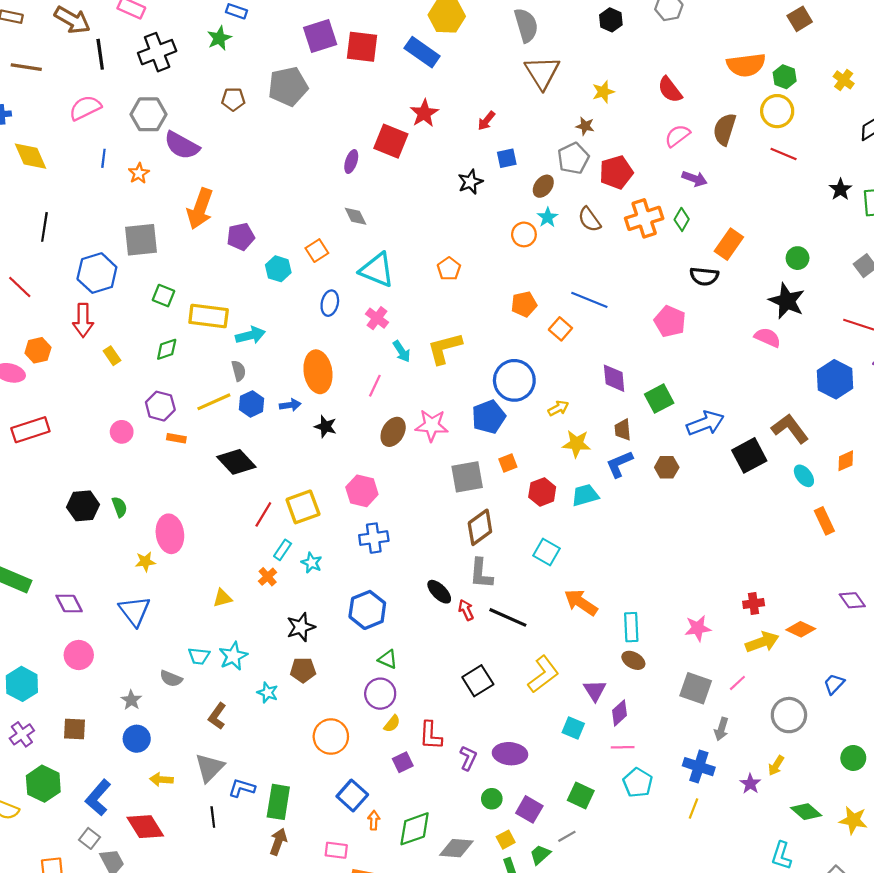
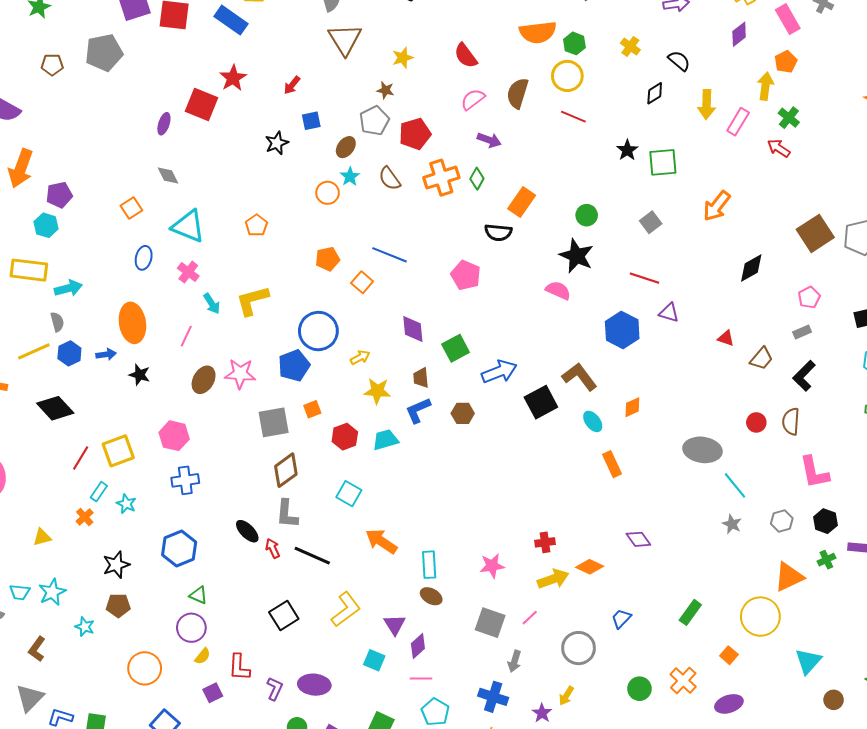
cyan hexagon: (278, 269) -> (46, 225), moved

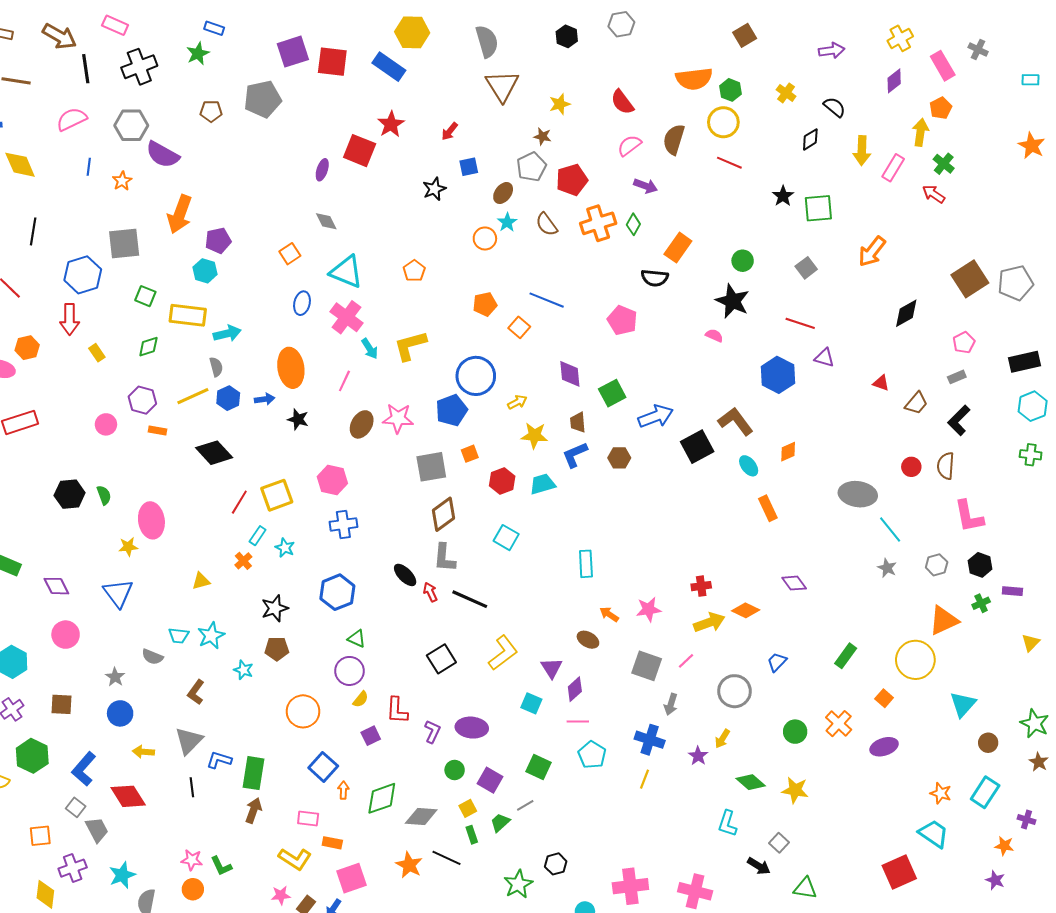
pink cross: (188, 272) -> (346, 317), size x1.5
pink semicircle: (558, 290) -> (714, 335), size x0.7
orange arrow: (381, 541) -> (609, 614), moved, size x0.6
cyan rectangle: (429, 565) -> (586, 564), moved

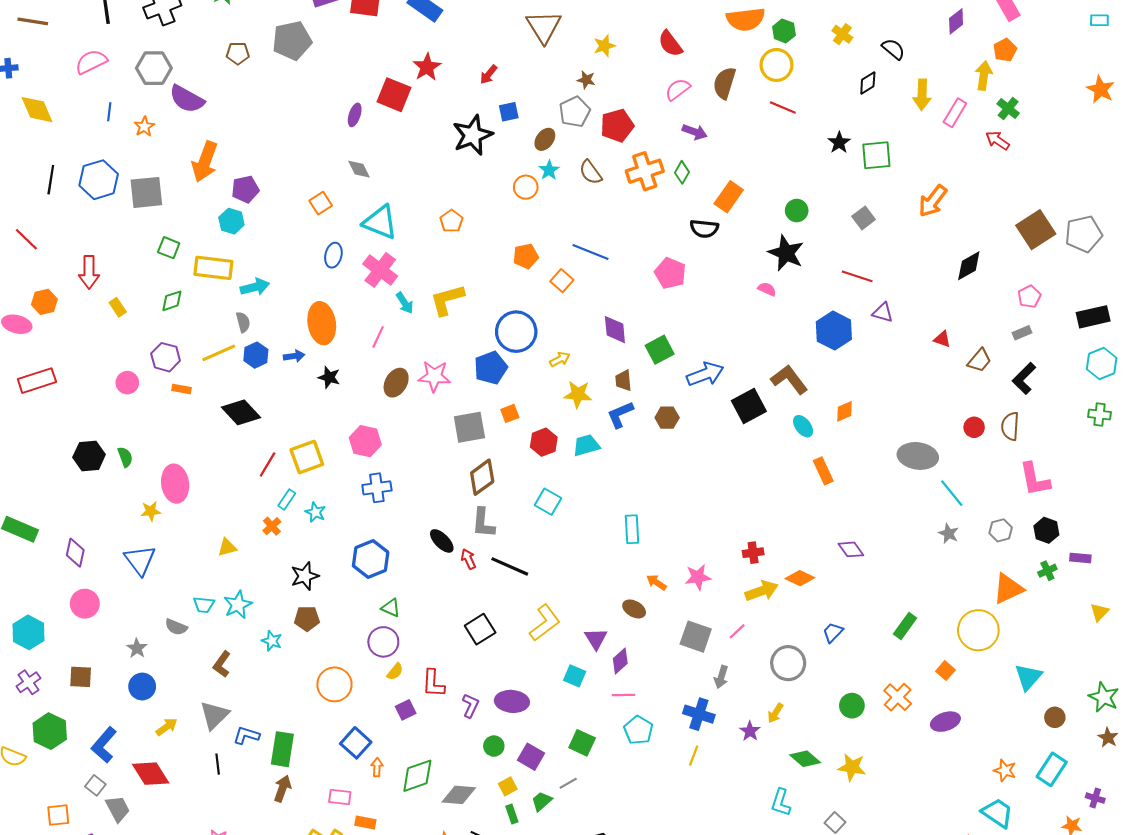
black star: (434, 189) -> (473, 135), size x1.6
blue hexagon: (83, 275) -> (99, 180), moved
purple diamond: (56, 586) -> (75, 553), turned 40
yellow arrow: (143, 752) -> (167, 727), turned 140

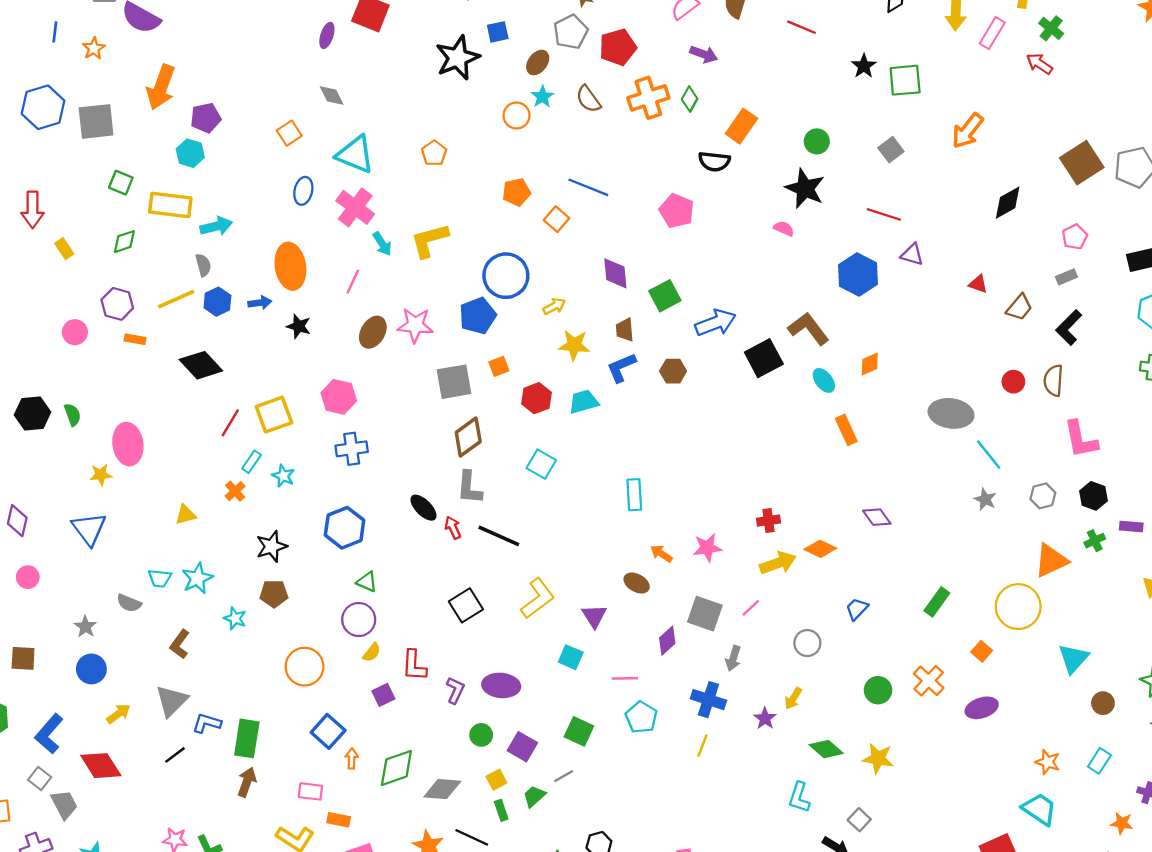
pink circle: (85, 604) -> (28, 577), size x0.7
purple diamond: (620, 661) -> (667, 641), moved
gray circle: (788, 663) -> (807, 643), size x0.7
black line: (218, 764) -> (175, 755), turned 60
cyan rectangle: (1052, 769) -> (1099, 761), size x0.7

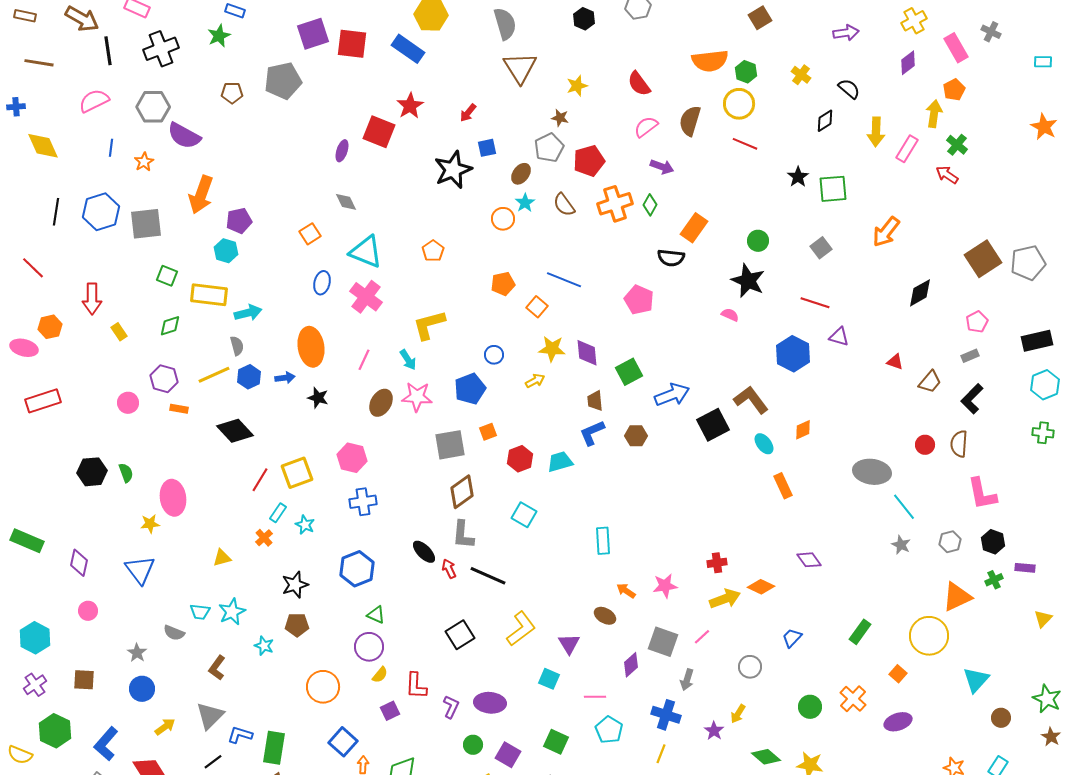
cyan arrow: (382, 244) -> (408, 360), moved
blue circle: (506, 276) -> (494, 355), size x0.5
yellow star: (574, 345) -> (552, 349), moved

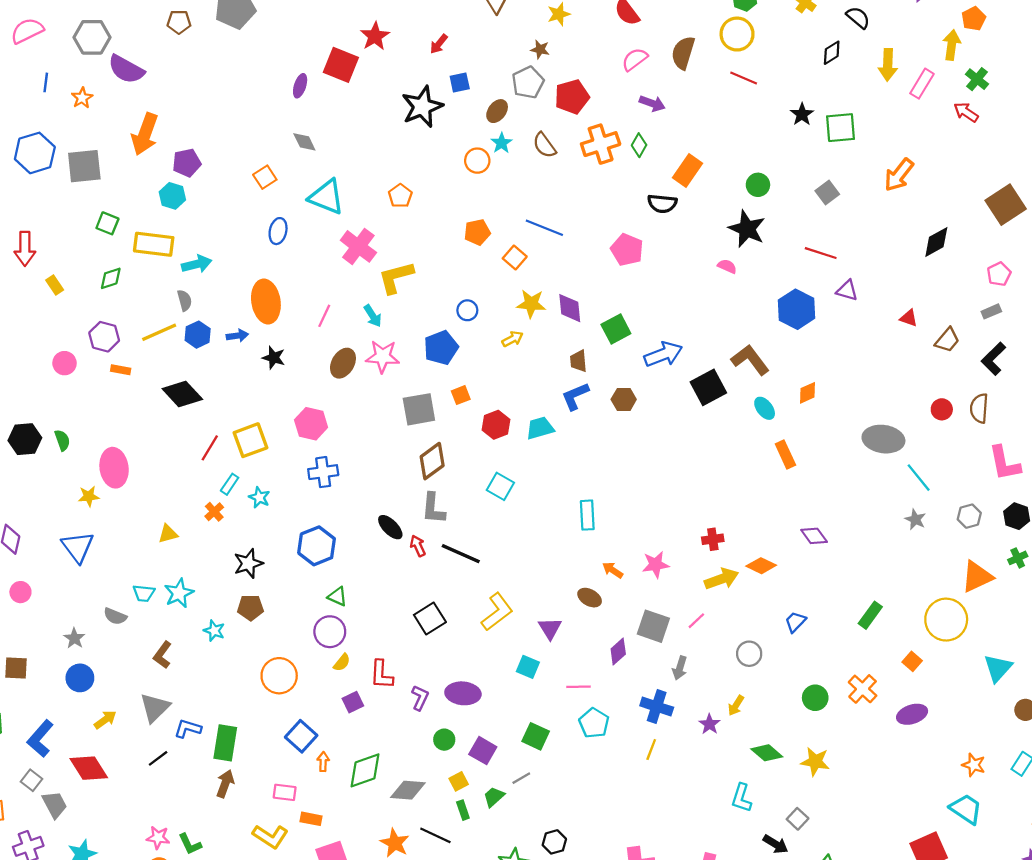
pink cross: (366, 297) -> (358, 246), moved

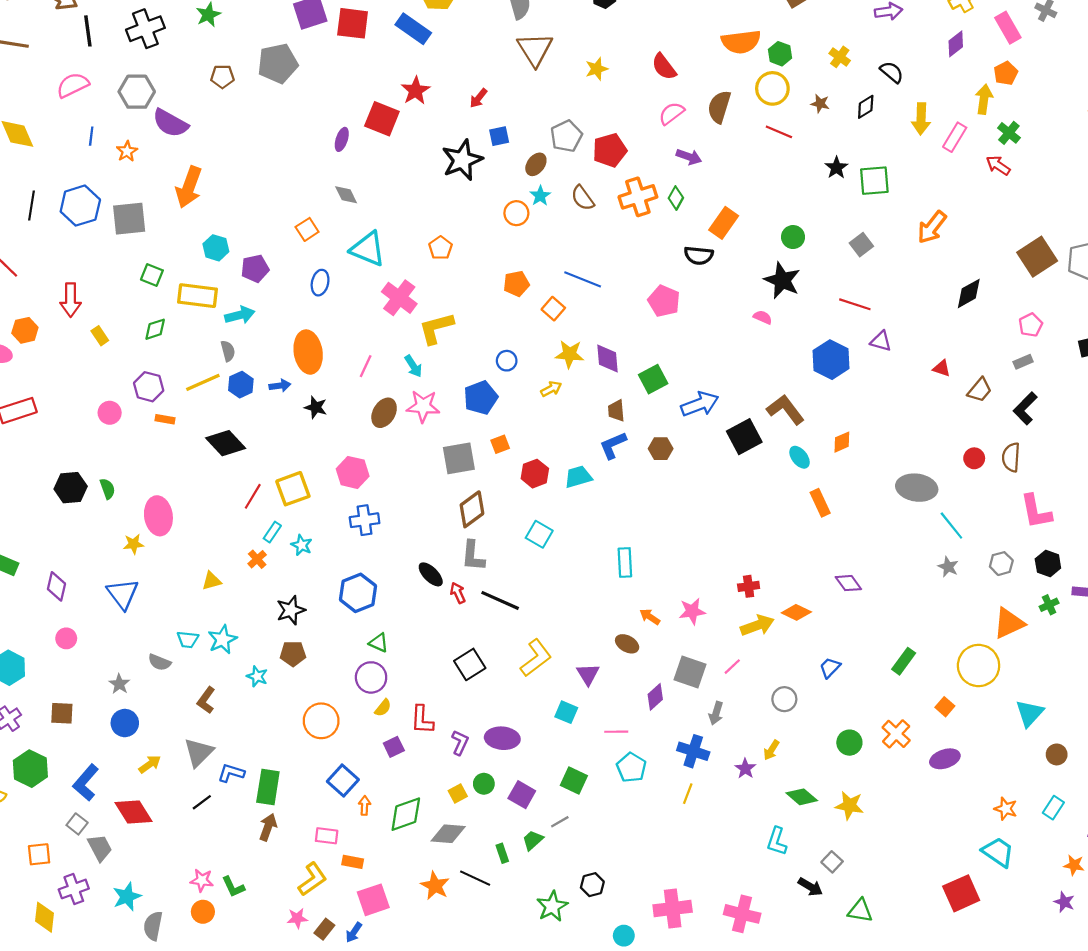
brown star: (540, 49) -> (820, 104), moved
purple pentagon: (187, 163) -> (255, 268), moved
yellow square: (459, 781) -> (458, 794), moved
yellow L-shape: (270, 836) -> (312, 879), turned -68

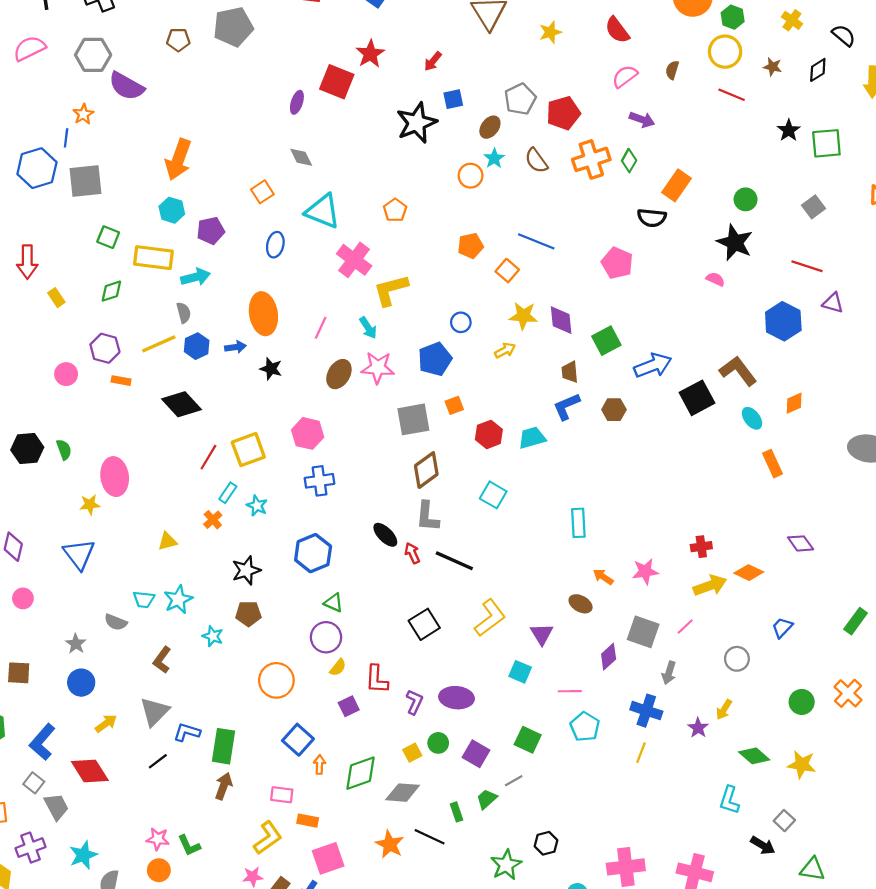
brown semicircle: (719, 107) -> (672, 70), size x0.6
blue line: (91, 136) -> (66, 138), moved
orange arrow: (189, 187) -> (178, 159), moved

